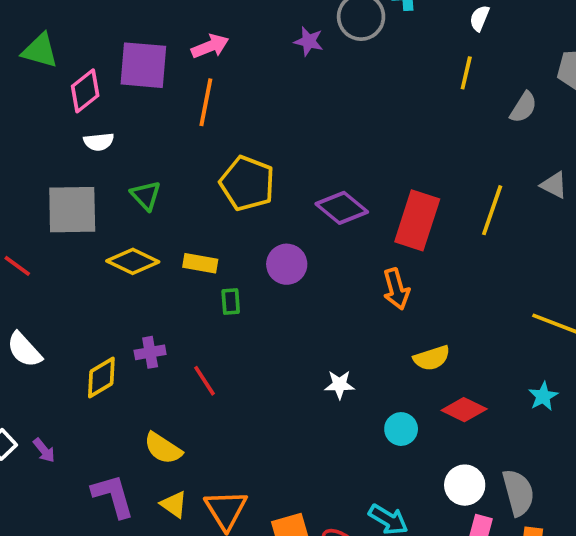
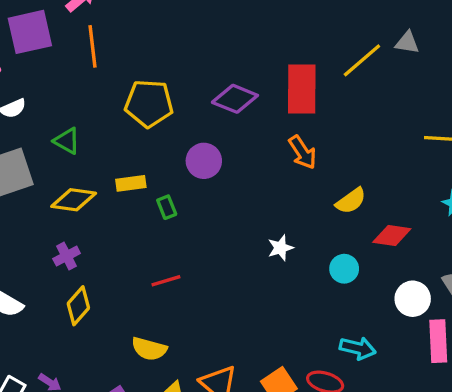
gray triangle: (554, 185) -> (407, 43), moved
yellow line: (492, 210) -> (362, 60), turned 48
purple cross: (150, 352) -> (67, 256), moved
red line: (204, 381) -> (166, 281), turned -56

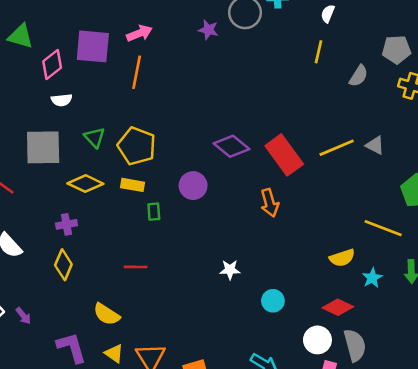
red rectangle: (302, 89) -> (284, 155), turned -54
yellow pentagon: (149, 103) -> (137, 146), moved
yellow semicircle: (351, 201) -> (342, 258), moved
red diamond: (392, 236) -> (338, 307), moved
yellow diamond: (78, 306) -> (63, 265), turned -36

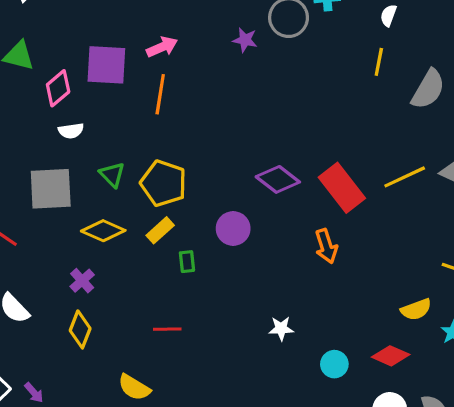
gray semicircle: (359, 76) -> (428, 89), size x1.5
yellow rectangle: (133, 185) -> (160, 230), turned -50
purple cross: (66, 224) -> (82, 281), turned -30
red diamond: (338, 307) -> (391, 356), moved

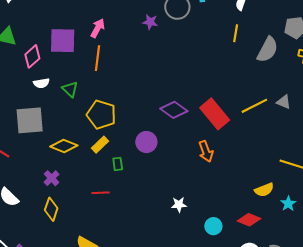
pink arrow: (162, 47) -> (98, 28), turned -36
green triangle: (112, 175) -> (70, 89), moved
red line: (167, 329) -> (101, 193), moved

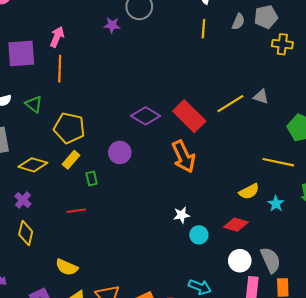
gray semicircle: (267, 50) -> (238, 22), moved, size x0.6
orange arrow: (206, 151) -> (184, 157), size x1.4
white star: (179, 205) -> (182, 215), moved

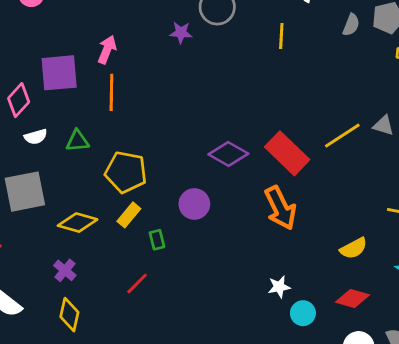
yellow line: (203, 29) -> (281, 36), moved
green triangle: (34, 104) -> (77, 141), turned -42
yellow semicircle: (249, 191) -> (354, 248), moved
red line: (76, 211) -> (137, 283), turned -36

